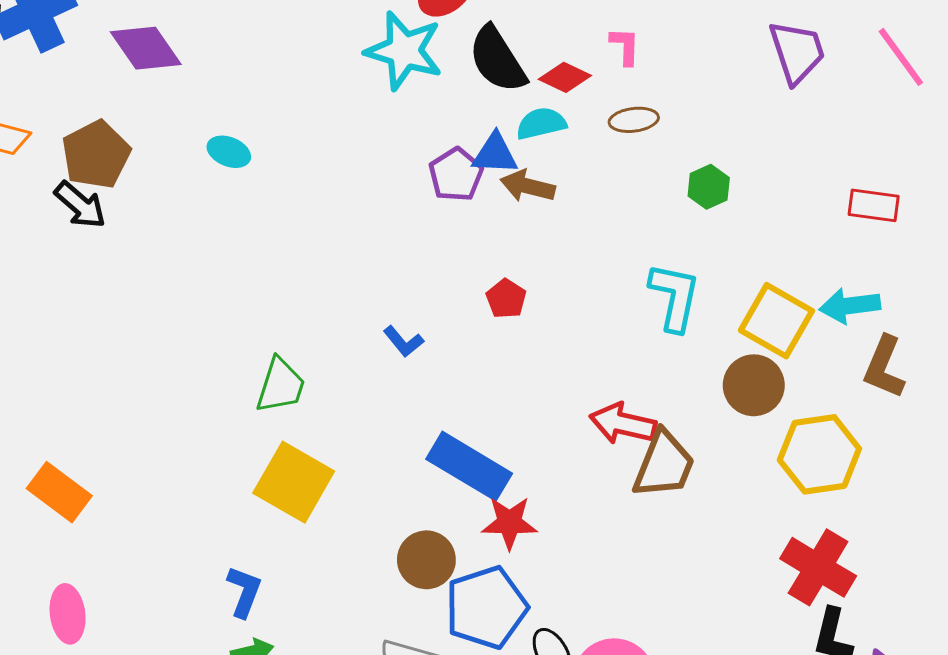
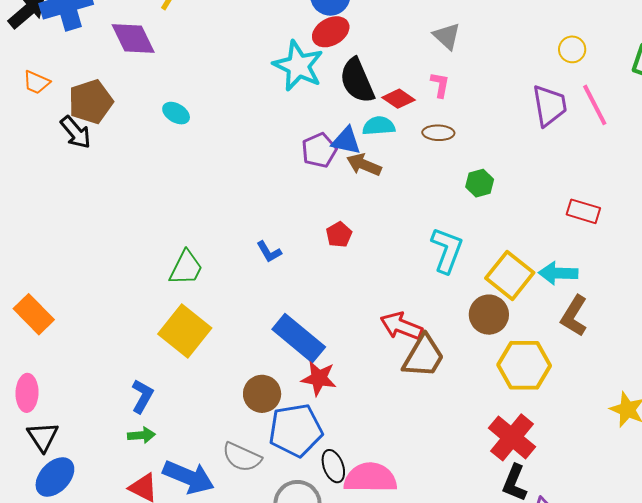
pink line: (901, 57) -> (595, 105), moved

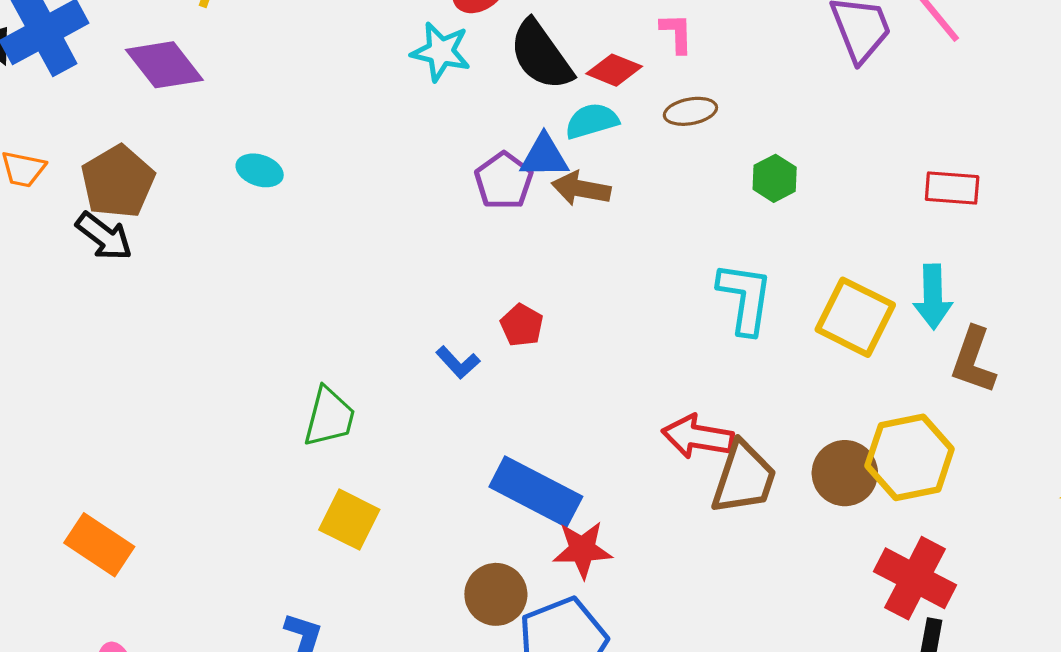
cyan star: (298, 66) -> (441, 52), size x0.7
red pentagon: (339, 235) -> (522, 325), moved
cyan arrow: (558, 273) -> (933, 297), turned -81
brown circle: (489, 315) -> (845, 473), moved
yellow square: (185, 331) -> (349, 520), size x0.7

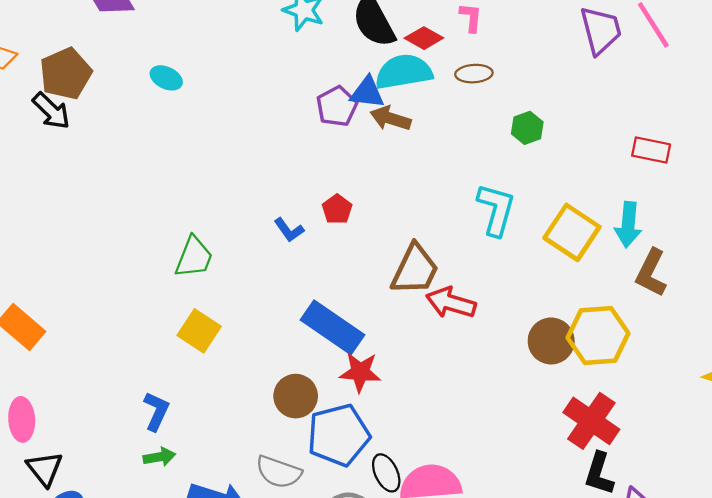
cyan semicircle: (592, 121) -> (404, 72), size x1.5
brown trapezoid: (744, 478) -> (415, 270), moved

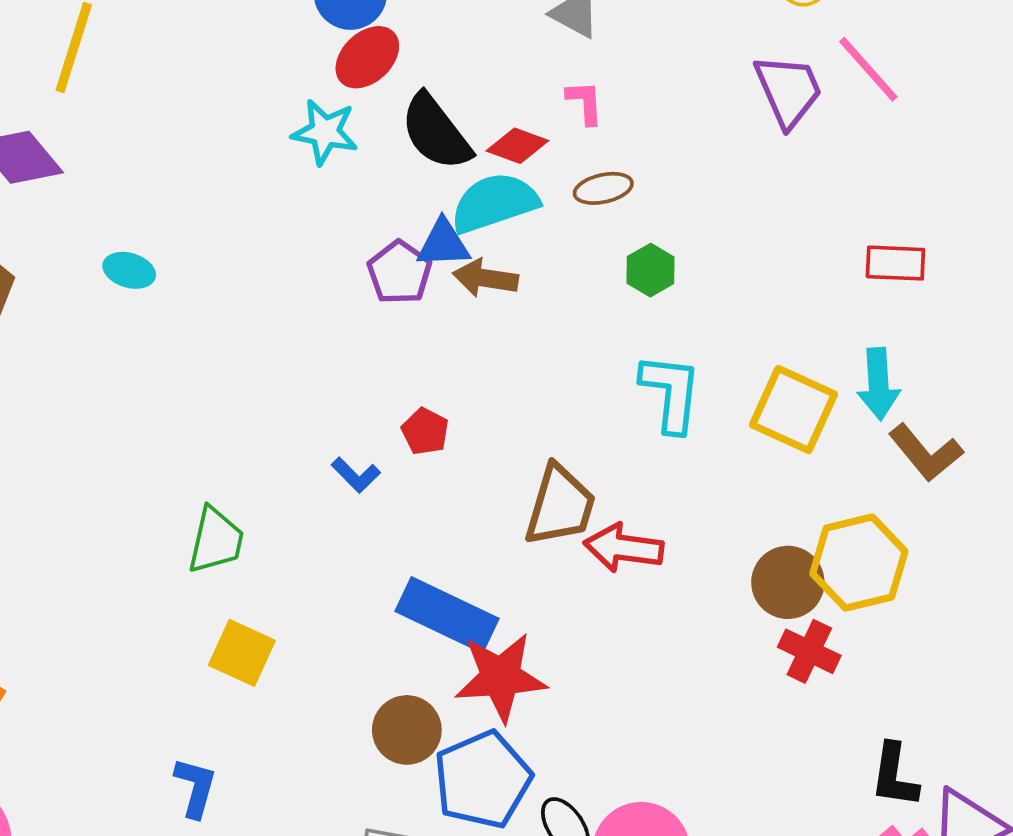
green hexagon: (527, 128) -> (651, 270), moved
brown L-shape: (651, 273) -> (926, 453), turned -57
red star: (360, 372) -> (501, 677), size x1.4
red cross: (591, 421) -> (809, 651), moved, size x0.7

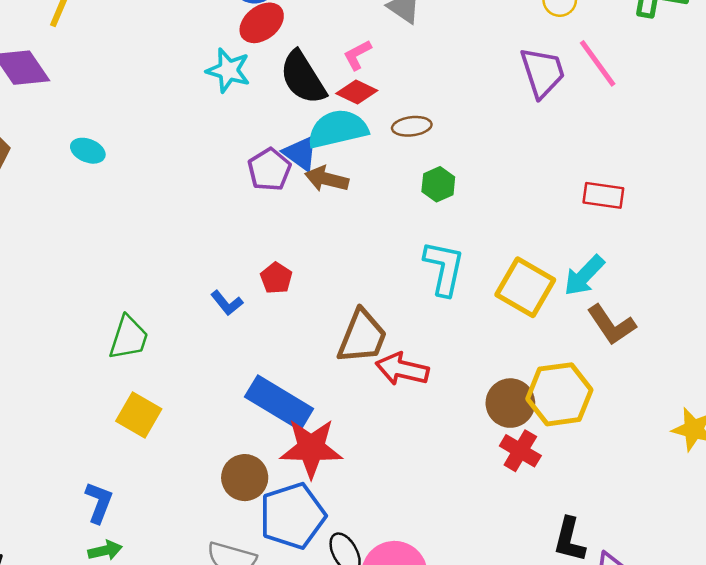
pink L-shape: (585, 102) -> (357, 55), moved, turned -120
blue triangle: (443, 244) -> (301, 153), turned 33
cyan arrow: (878, 384) -> (584, 276), turned 42

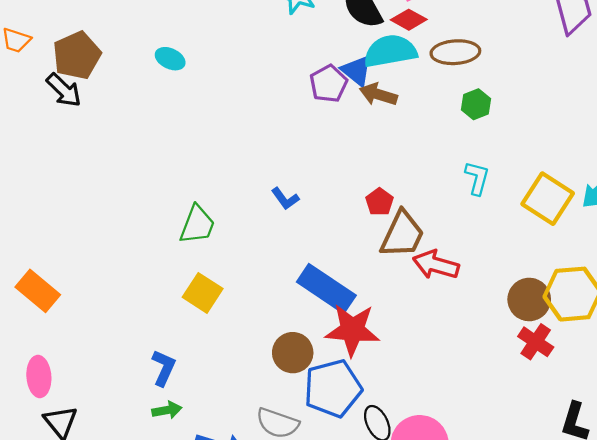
brown ellipse: (412, 126) -> (455, 52), size x1.4
cyan L-shape: (444, 268) -> (477, 178), size x0.7
red pentagon: (276, 278) -> (379, 202), moved

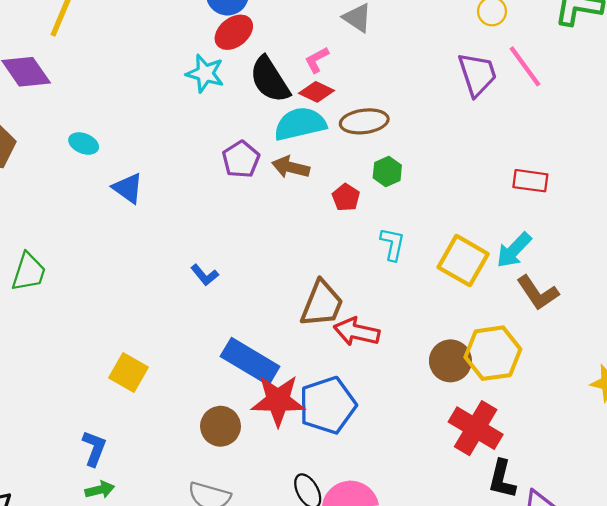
blue triangle: (357, 71) -> (128, 188), moved
red pentagon: (379, 202) -> (346, 197), moved
green trapezoid: (197, 225) -> (29, 272), moved
red cross: (536, 342) -> (476, 428), moved, size x1.5
blue pentagon: (333, 388) -> (328, 405), moved

